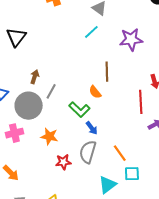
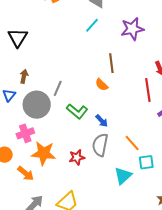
brown arrow: (35, 77) -> (24, 76), moved
green L-shape: (79, 110) -> (77, 111), moved
orange star: (49, 136) -> (44, 153), moved, size x1.4

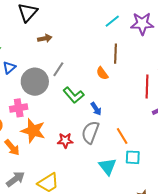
cyan line: (92, 25) -> (112, 21), moved
brown arrow: (24, 76) -> (45, 38), moved, turned 56
cyan triangle: (123, 176) -> (108, 167), turned -36

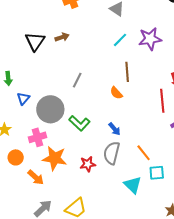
brown arrow: (45, 38) -> (62, 37), moved
gray line: (58, 69) -> (77, 80), moved
green L-shape: (73, 95) -> (79, 123), moved

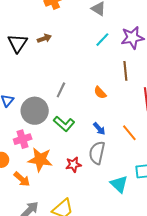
brown line: (127, 72) -> (125, 71), moved
gray line: (77, 80) -> (61, 90), moved
orange line: (144, 153) -> (129, 133), moved

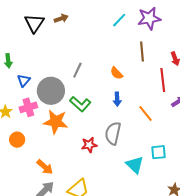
blue arrow: (99, 129) -> (117, 99), moved, turned 40
pink cross: (23, 139) -> (28, 107), moved
orange star: (40, 160) -> (56, 122), moved
orange arrow: (22, 179) -> (45, 167), moved

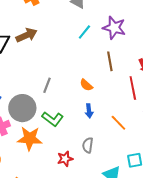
purple star: (149, 18) -> (114, 28), turned 30
brown arrow: (61, 19) -> (26, 35), size x1.5
gray semicircle: (113, 133) -> (88, 145), size x0.7

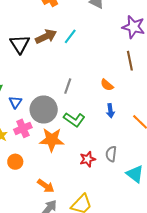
cyan line: (84, 32) -> (70, 36), moved
gray semicircle: (88, 145) -> (111, 154), moved

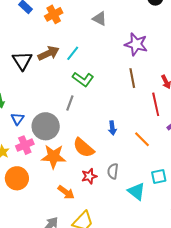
orange semicircle: (107, 85) -> (84, 148), moved, size x1.6
green L-shape: (74, 120) -> (83, 79), moved
orange circle: (15, 162) -> (17, 178), size x1.5
orange arrow: (46, 186) -> (66, 192), moved

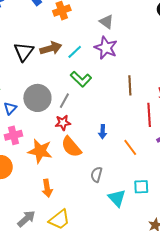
purple star: (136, 44) -> (106, 48), moved
gray circle: (46, 126) -> (37, 98), moved
red star: (89, 176) -> (63, 123), moved
orange arrow: (66, 192) -> (47, 188), turned 36

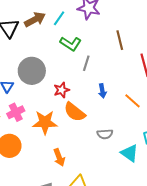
gray line: (64, 101) -> (86, 63), moved
gray semicircle: (97, 175) -> (105, 134), turned -98

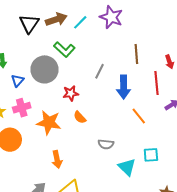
green L-shape: (71, 44) -> (64, 49), moved
blue arrow: (102, 91) -> (124, 87), moved, size x1.6
orange semicircle: (75, 112) -> (80, 117), size x0.6

